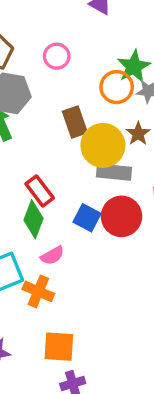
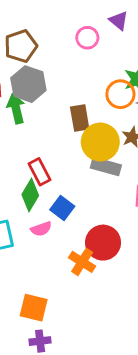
pink circle: (57, 56) -> (87, 38), moved
red circle: (121, 216) -> (103, 243), moved
blue square: (87, 218) -> (62, 208), moved
orange cross: (38, 291) -> (82, 262), moved

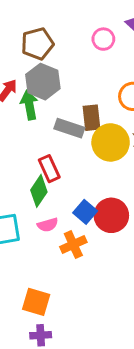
gray rectangle: (106, 166) -> (69, 128), moved
blue square: (62, 208) -> (85, 212), moved
red circle: (103, 243) -> (111, 215), moved
orange cross: (82, 262) -> (73, 244), moved, turned 30

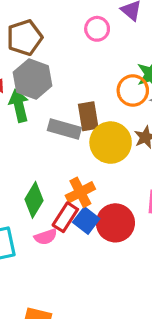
red rectangle: (49, 169) -> (65, 217), moved, turned 60
orange cross: (73, 244) -> (80, 192), moved

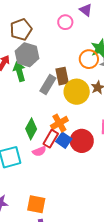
gray rectangle: (64, 129) -> (48, 85), turned -72

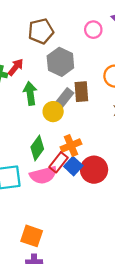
gray hexagon: (27, 55) -> (60, 62), moved
green arrow: (19, 71) -> (30, 93), moved
yellow circle: (77, 92) -> (53, 112), moved, size x0.7
pink semicircle: (39, 151) -> (43, 175), size x1.6

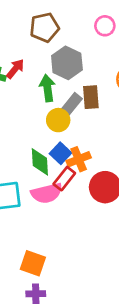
green arrow: (30, 93) -> (47, 88), moved
green diamond: (37, 148) -> (40, 162), turned -40
blue square: (73, 166) -> (61, 153), moved

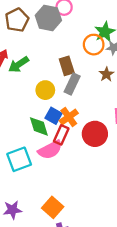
gray hexagon: (67, 63) -> (48, 18), moved
green arrow: (47, 88) -> (19, 65), moved, turned -102
gray rectangle: (70, 106) -> (72, 84), moved
orange square: (33, 263) -> (53, 207), turned 36

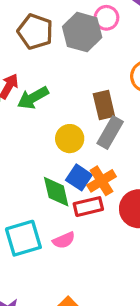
brown pentagon: (17, 20) -> (35, 32), turned -30
red rectangle: (61, 135) -> (88, 207), turned 48
pink semicircle: (50, 150) -> (64, 240), moved, size x0.6

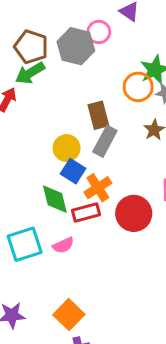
green arrow: (33, 98) -> (30, 73), moved
blue square: (79, 177) -> (73, 171), moved

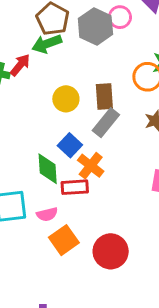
yellow circle: (67, 148) -> (66, 99), moved
orange cross: (98, 188) -> (91, 166), turned -30
red circle: (134, 213) -> (111, 251), moved
orange square: (69, 315) -> (64, 240), moved

